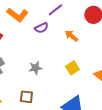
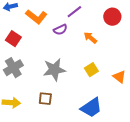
gray star: (35, 68) -> (54, 70), size x1.6

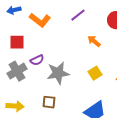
purple semicircle: (60, 30) -> (37, 60), moved
red square: (13, 39) -> (17, 42), turned -35

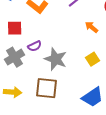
gray star: (58, 73) -> (56, 59), turned 30
brown square: (49, 102) -> (47, 88), size x1.6

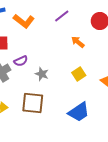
gray star: (56, 59) -> (42, 74), size x0.6

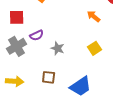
brown square: (33, 103) -> (49, 77), size x0.6
blue trapezoid: (79, 112) -> (81, 86), moved

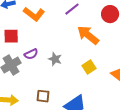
orange arrow: (94, 16) -> (88, 35), size x1.6
gray star: (58, 48) -> (55, 59), moved

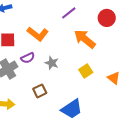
orange L-shape: (34, 14) -> (38, 34), moved
brown square: (43, 96) -> (40, 91), moved, turned -32

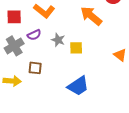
yellow square: (86, 71) -> (76, 48), moved, turned 32
brown square: (40, 91) -> (35, 68), moved, turned 32

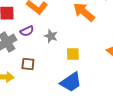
yellow square: (76, 48) -> (73, 54), moved

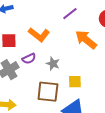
brown square: (28, 64) -> (48, 92), moved, size x1.6

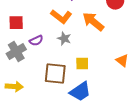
orange L-shape: (39, 35) -> (61, 17), moved
gray star: (53, 64) -> (64, 39), moved

